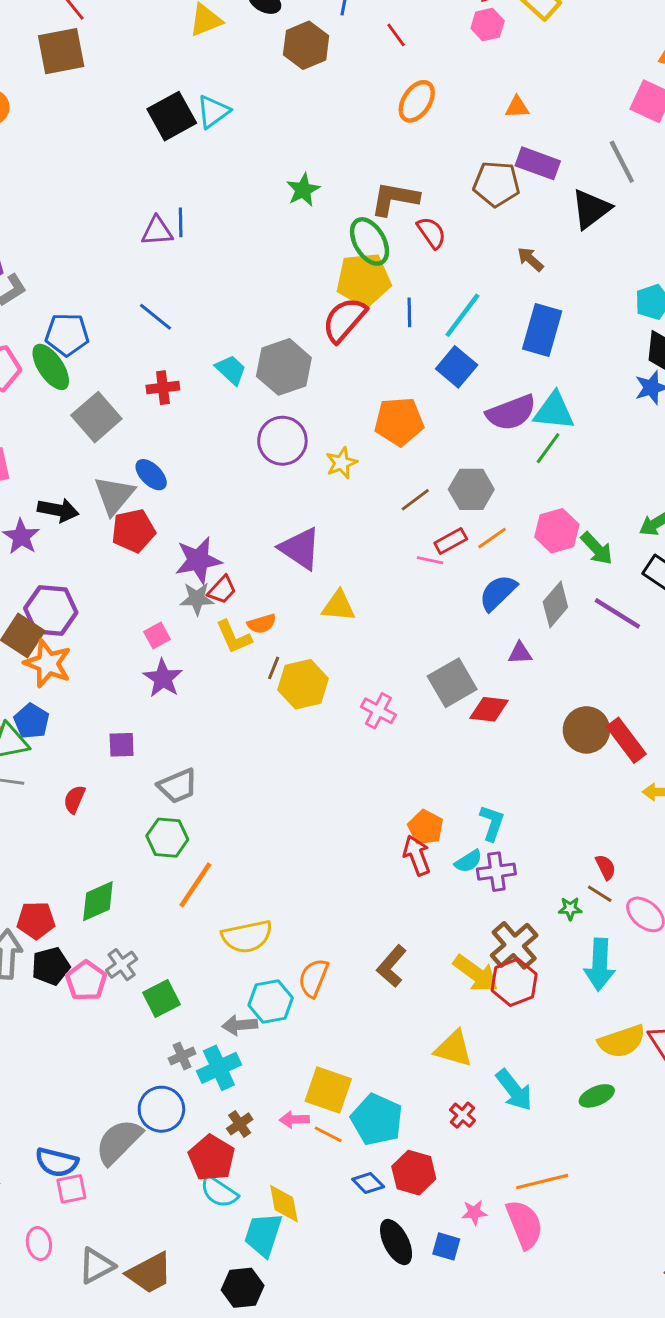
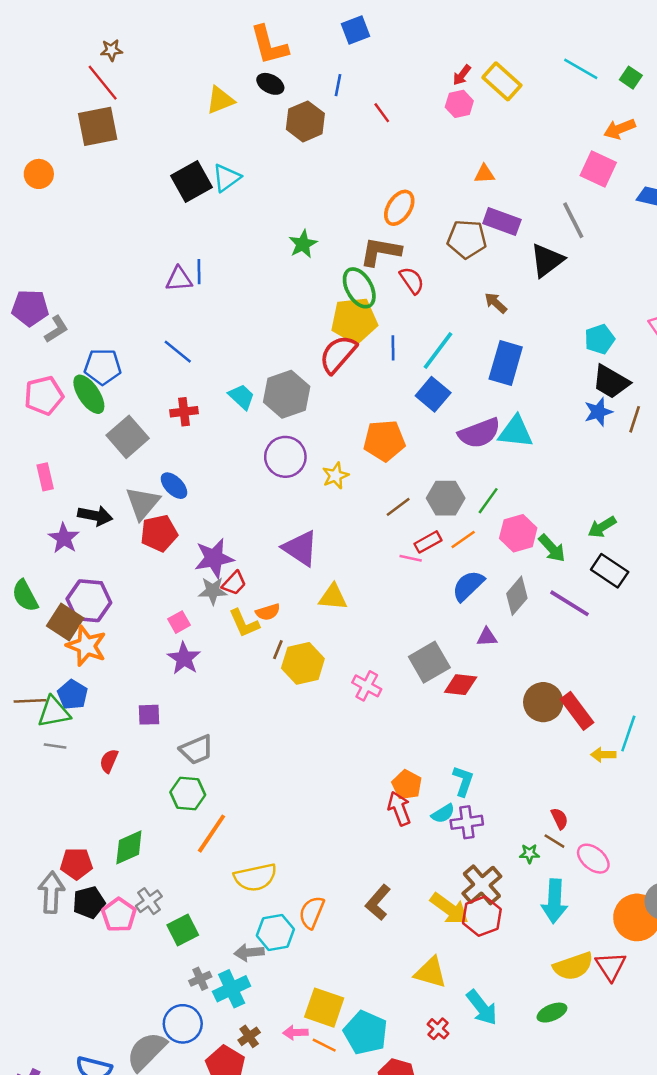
orange ellipse: (417, 101) -> (399, 208), moved
green line: (548, 448) -> (488, 501), moved

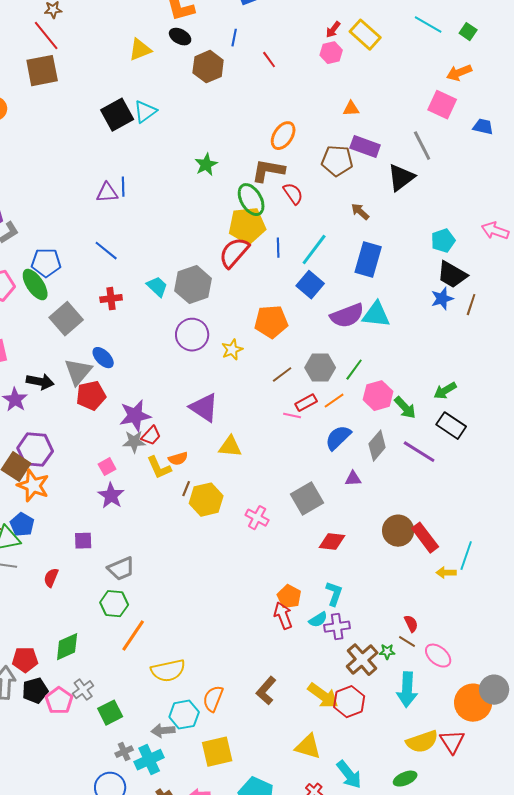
red diamond: (461, 685) -> (332, 542), moved
brown cross: (482, 885) -> (362, 660), moved
yellow square: (324, 1008) -> (217, 752), moved, turned -32

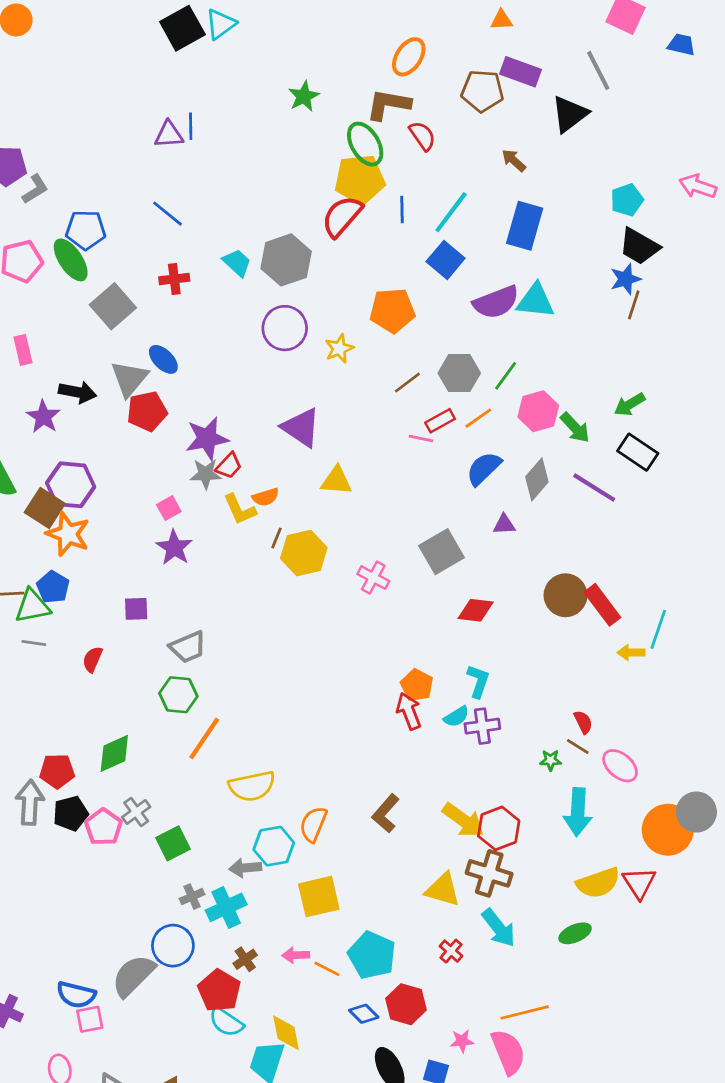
brown line: (471, 305) -> (634, 305), moved
brown cross: (362, 660) -> (489, 873), moved, turned -32

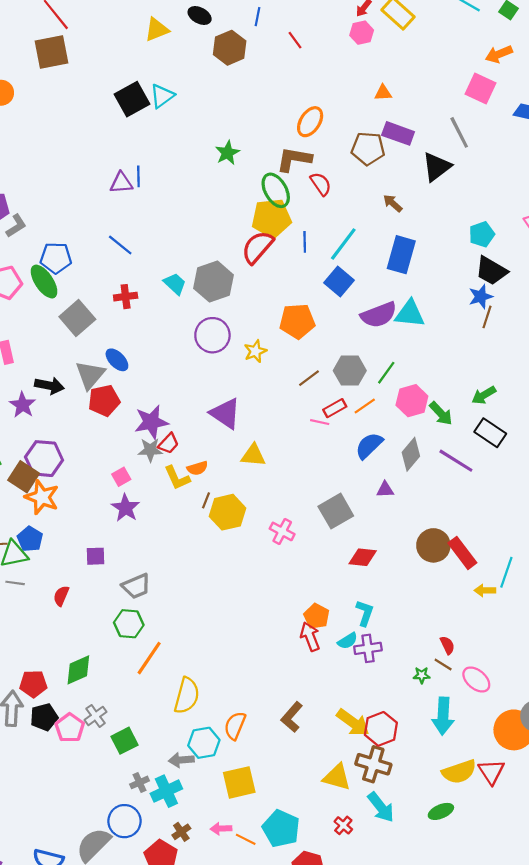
yellow semicircle: (252, 786) -> (187, 696), turned -63

